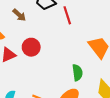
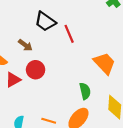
brown arrow: (19, 15) -> (25, 45), moved

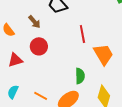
red line: (69, 34) -> (82, 34), moved
red triangle: (13, 80) -> (15, 60), moved

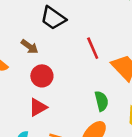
red triangle: (15, 60) -> (38, 107), moved

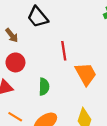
green semicircle: (101, 101) -> (44, 87), moved

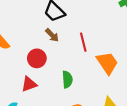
brown arrow: (12, 35) -> (52, 35), moved

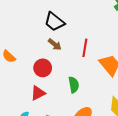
red line: (83, 42) -> (85, 48), turned 30

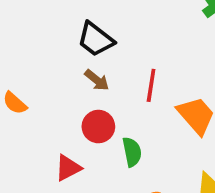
red circle: (43, 68) -> (98, 127), moved

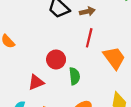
brown arrow: (97, 80) -> (87, 11), moved, turned -56

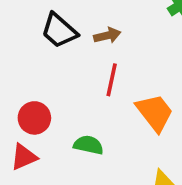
red circle: (56, 59) -> (34, 118), moved
green semicircle: (75, 76) -> (88, 145), turned -70

